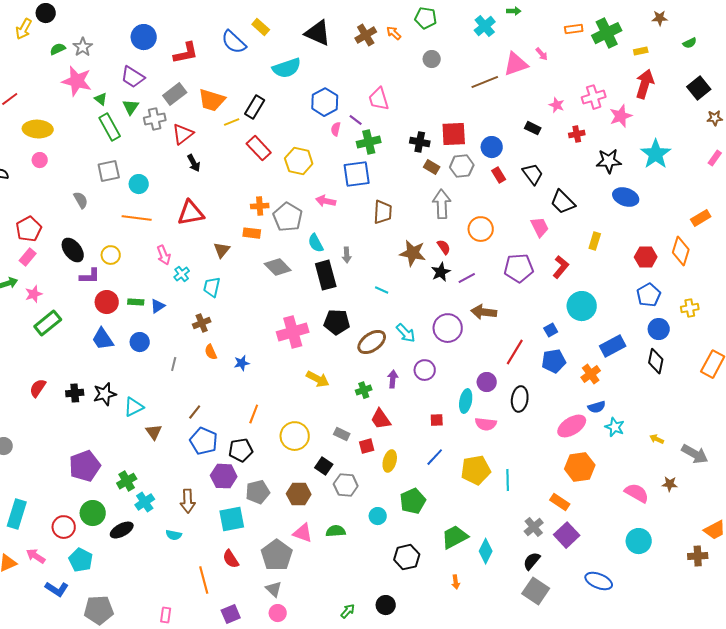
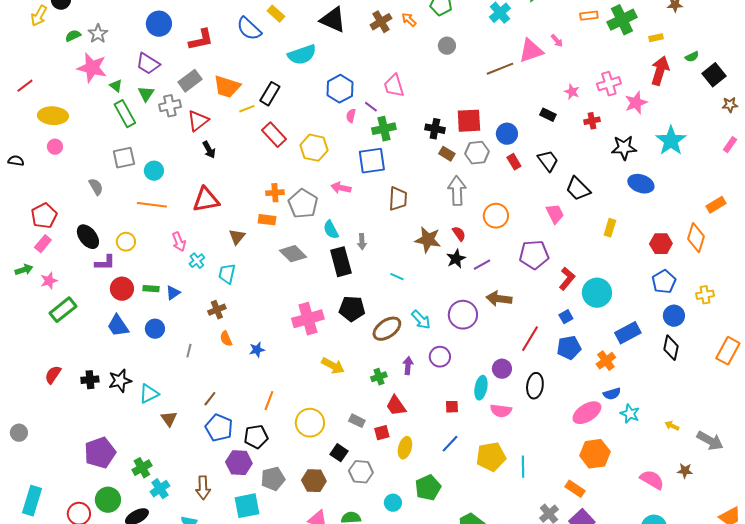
green semicircle: (690, 43) -> (692, 57), moved
red L-shape: (561, 267) -> (567, 279), moved

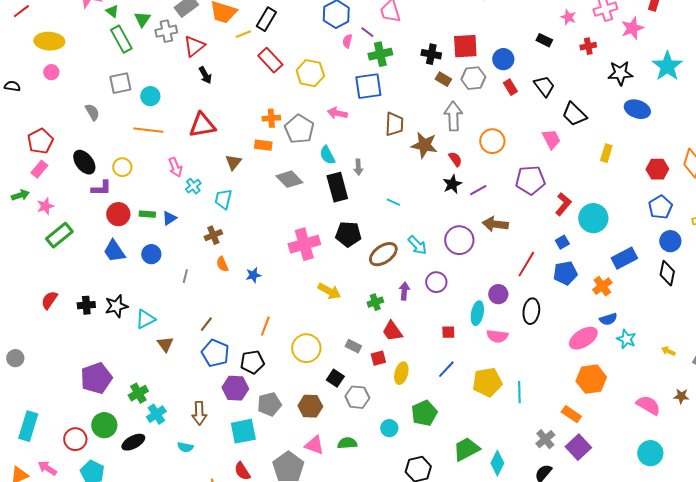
brown star: (428, 240) -> (424, 145), moved

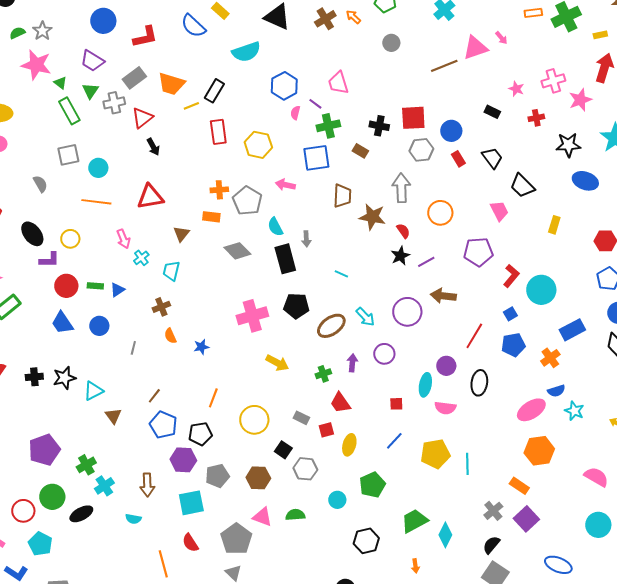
red rectangle: (270, 60) -> (218, 132), turned 35
brown rectangle: (443, 79) -> (360, 151), moved

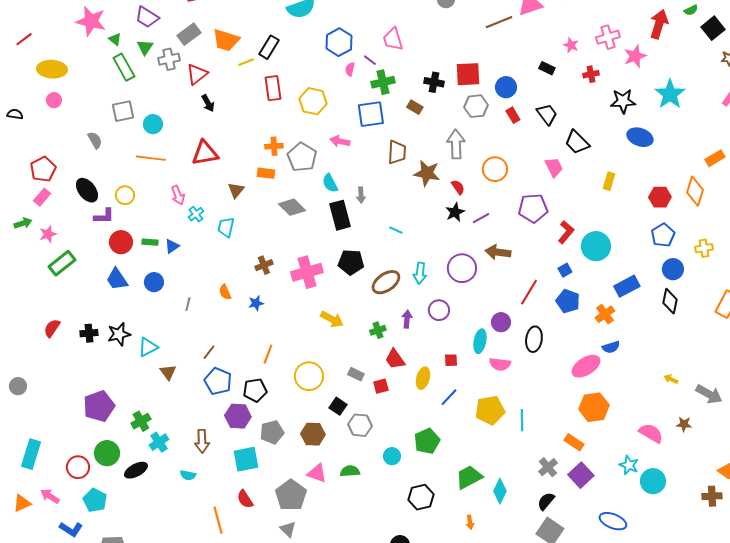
brown cross: (161, 307) -> (264, 265), moved
cyan arrow: (365, 317) -> (420, 273), turned 50
blue pentagon: (513, 345) -> (568, 301), turned 30
cyan star: (574, 411) -> (629, 465), moved
yellow ellipse: (349, 445) -> (423, 378), moved

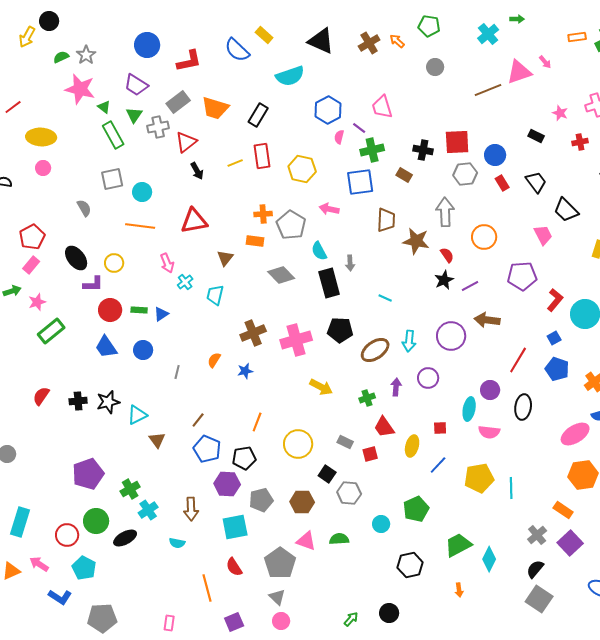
yellow line: (246, 62) -> (235, 163), moved
brown cross: (264, 265) -> (253, 333), size x1.4
orange semicircle: (225, 292) -> (214, 360), turned 56

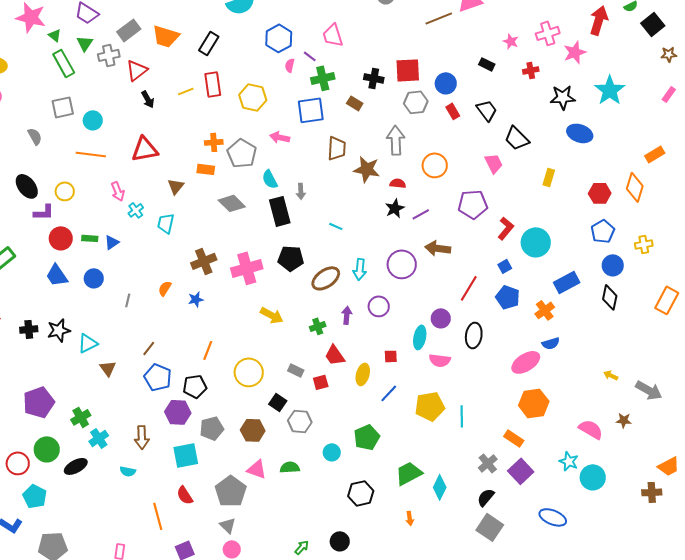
red semicircle: (447, 255) -> (398, 183), turned -49

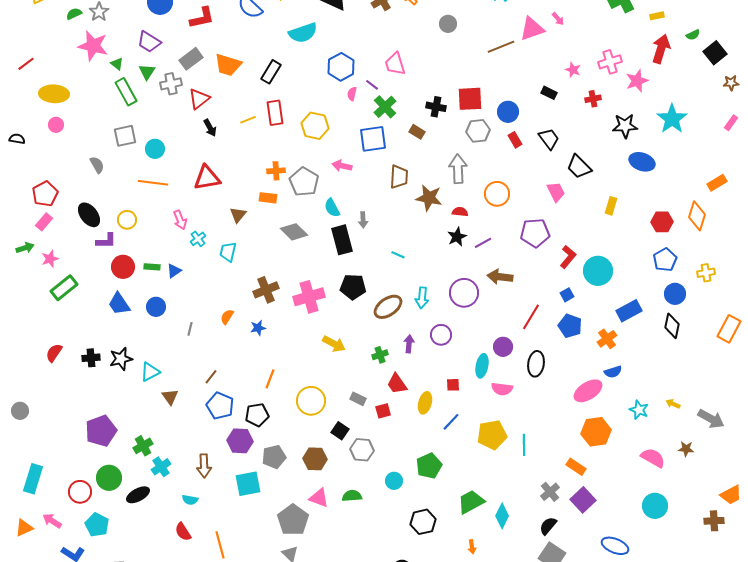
green cross: (323, 78) -> (385, 107), turned -30
cyan star: (569, 461) -> (639, 410), moved
red semicircle: (185, 495) -> (183, 532), moved

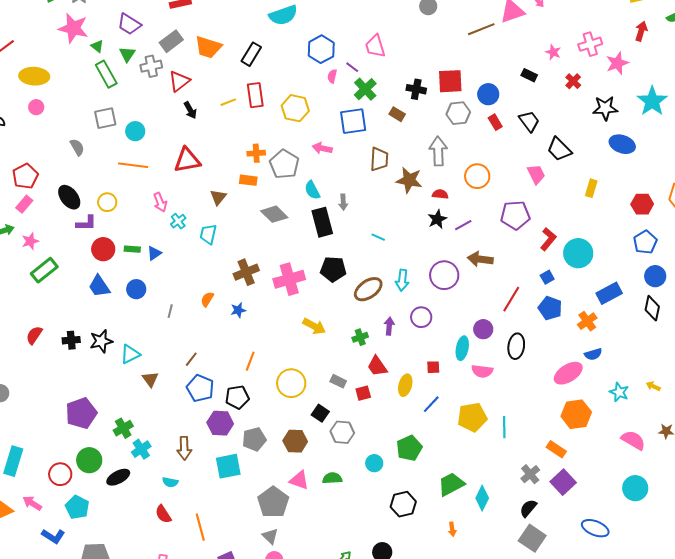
red arrow: (661, 49) -> (641, 31), size x0.7
red cross: (593, 99) -> (573, 81), turned -35

